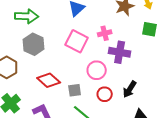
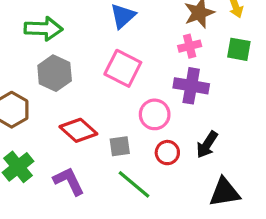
pink cross: (105, 33) -> (190, 46), moved

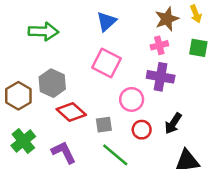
gray hexagon: (55, 73) -> (52, 83), moved

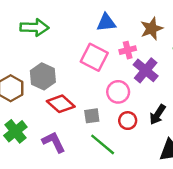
brown star: (167, 19) -> (152, 29), moved
blue triangle: (106, 21) -> (106, 23), moved, turned 36
pink cross: (159, 45) -> (128, 50), moved
purple cross: (161, 77) -> (146, 70), turned 30

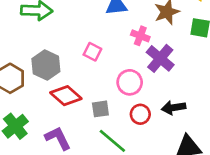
pink cross: (128, 50) -> (140, 36), turned 35
pink square: (94, 57) -> (92, 52), moved, size x0.6
black arrow: (158, 115) -> (173, 108), turned 48

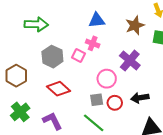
pink cross: (140, 36) -> (93, 43), moved
gray hexagon: (46, 65) -> (52, 57), moved
gray square: (100, 109) -> (97, 100), moved

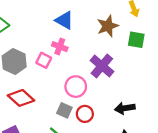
blue triangle: (97, 20) -> (64, 20), turned 36
black arrow: (140, 98) -> (125, 108), moved
gray square: (97, 100) -> (64, 110), turned 32

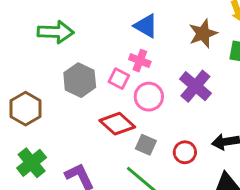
pink circle: (76, 87) -> (149, 97), moved
red diamond: (21, 98) -> (117, 124), moved
red circle: (85, 114) -> (185, 152), moved

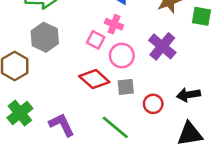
gray hexagon: (80, 80) -> (45, 37), moved
gray square: (146, 145) -> (126, 87), moved, turned -30

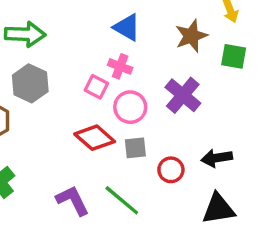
purple L-shape: (62, 125) -> (73, 200), moved

